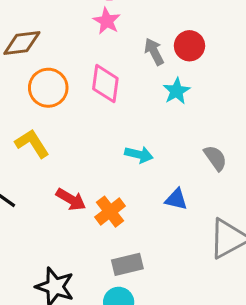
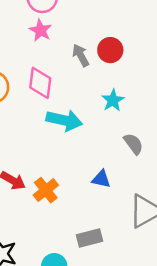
cyan star: (177, 91) -> (113, 100), moved
cyan arrow: (139, 155) -> (64, 120), moved, size x1.5
gray rectangle: (127, 264) -> (90, 238), moved

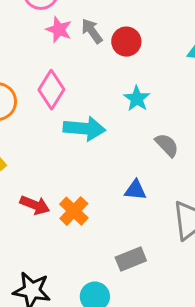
pink star: (41, 30) -> (59, 30), moved
gray arrow: (81, 55) -> (92, 31), moved
pink diamond: (40, 83) -> (51, 90), turned 32

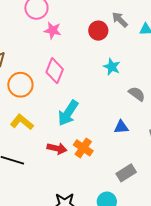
gray arrow: (92, 31) -> (120, 20), moved
cyan arrow: (84, 129) -> (68, 113), moved, turned 128

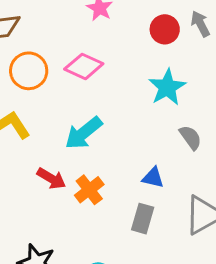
cyan star: (112, 67) -> (167, 87), size x1.4
pink diamond: (55, 71) -> (84, 66), turned 75
gray rectangle: (126, 173) -> (143, 219), moved, turned -60

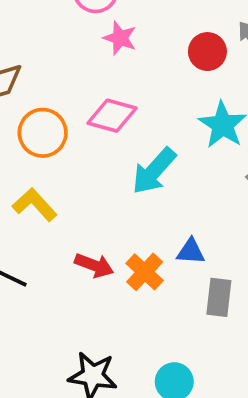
cyan arrow: (84, 133) -> (154, 171), moved
blue triangle: (153, 178) -> (191, 251), moved

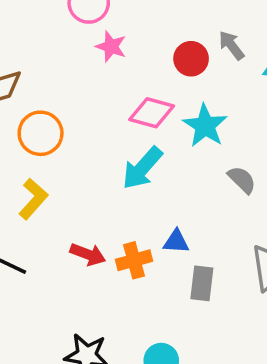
pink diamond: (112, 116) -> (152, 113), moved
yellow L-shape: (35, 205) -> (33, 199), turned 84
orange cross: (145, 272) -> (134, 260), turned 32

